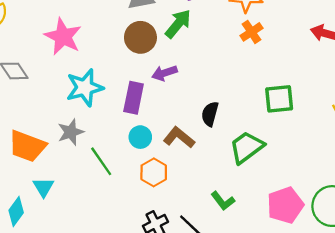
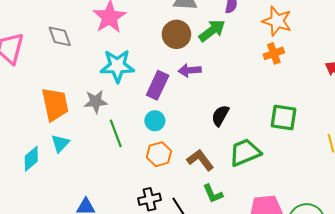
brown L-shape: (179, 137) -> (200, 160), moved
orange trapezoid: (27, 146) -> (55, 104), turned -136

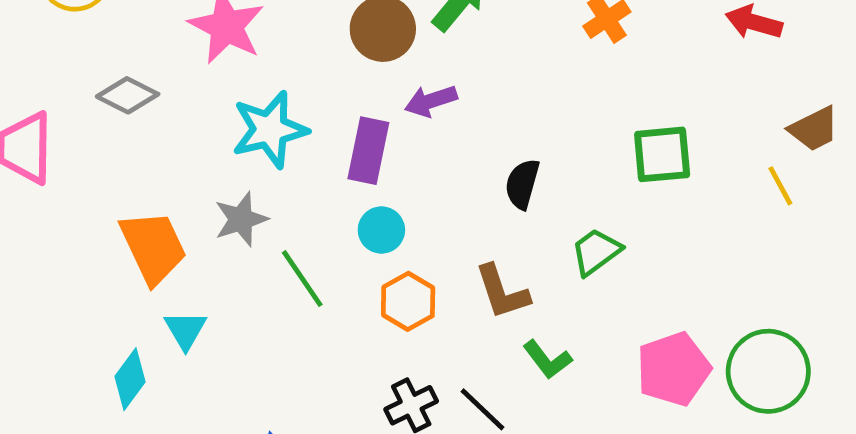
gray diamond: (60, 36) -> (128, 95), turned -30
green trapezoid: (245, 152) -> (596, 252), size x0.7
brown L-shape: (200, 160) -> (502, 292), turned -148

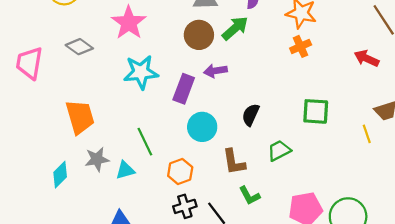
gray star: (241, 219) -> (97, 159), moved
cyan circle: (381, 230) -> (202, 127), moved, size x1.4
orange hexagon: (408, 301) -> (180, 171), moved
cyan triangle: (185, 330) -> (125, 170), moved, turned 36

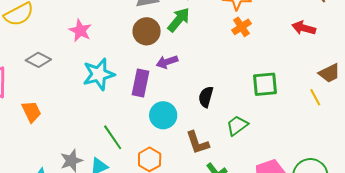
pink star: (129, 23) -> (80, 31), size x0.7
orange trapezoid: (80, 117) -> (31, 112), moved, size x0.7

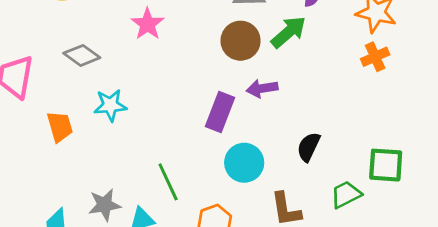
cyan star: (99, 74) -> (110, 105), moved, size x0.7
green square: (265, 84) -> (386, 165), moved

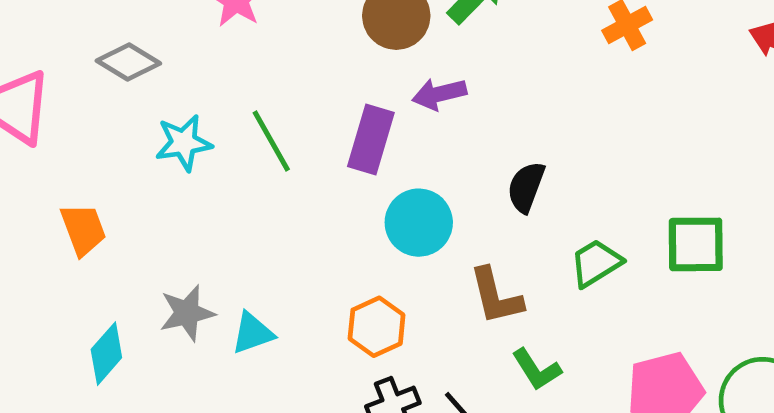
orange trapezoid: (60, 127) -> (83, 229), moved
green square: (386, 165) -> (696, 244), moved
green line: (168, 182) -> (271, 141), moved

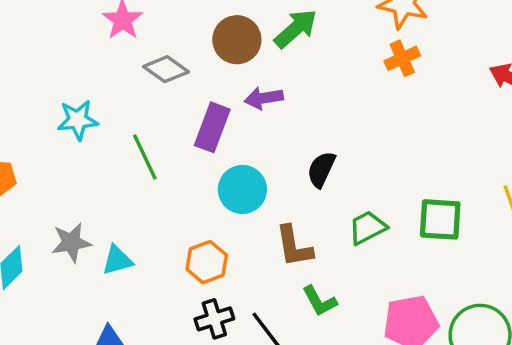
gray diamond: (128, 62) -> (166, 69), moved
green line: (271, 141) -> (145, 157), moved

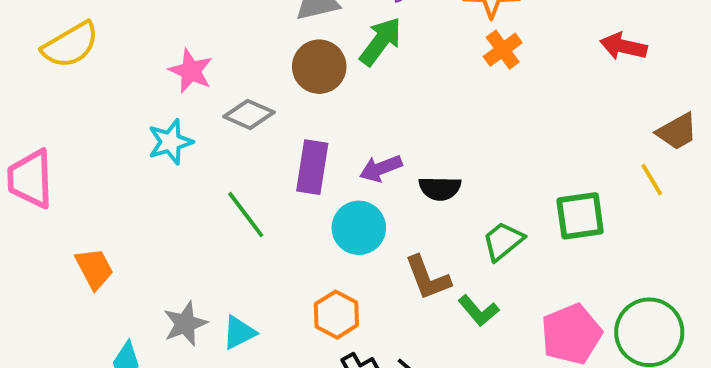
purple arrow: (264, 98) -> (381, 168), moved
cyan star: (78, 120) -> (170, 142), moved
black semicircle: (321, 169) -> (440, 188), turned -102
green L-shape: (319, 301) -> (479, 311), moved

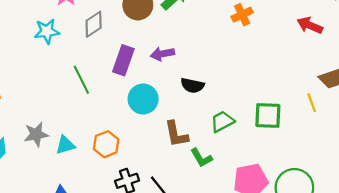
gray diamond: (249, 114) -> (94, 24), turned -68
purple arrow: (381, 168) -> (162, 54), moved
orange hexagon: (336, 315) -> (106, 144), moved

